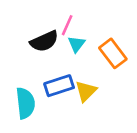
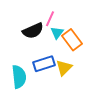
orange rectangle: (113, 53) -> (72, 40), moved

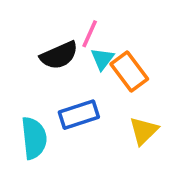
yellow triangle: (64, 68) -> (144, 131), moved

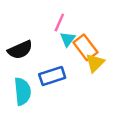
black semicircle: (59, 55) -> (20, 50), moved
yellow triangle: (144, 131) -> (95, 63), moved

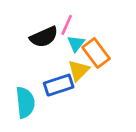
black semicircle: (20, 50) -> (44, 37), moved
yellow triangle: (95, 63) -> (79, 70), moved

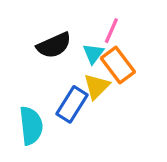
pink line: (67, 25) -> (111, 31), moved
blue rectangle: (59, 85) -> (72, 104), turned -40

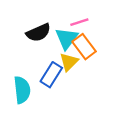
pink line: (111, 31) -> (79, 22), turned 48
cyan triangle: (93, 54) -> (67, 38), size x1.5

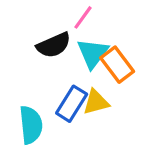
pink line: (79, 22) -> (83, 17), moved, turned -36
yellow triangle: (69, 62) -> (96, 102), moved, turned 30

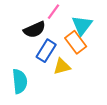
cyan triangle: (93, 53) -> (82, 25), moved
blue rectangle: (72, 104) -> (46, 51), moved

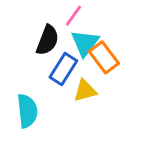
cyan triangle: (82, 25) -> (85, 43), moved
black semicircle: (34, 30) -> (47, 40), turned -45

